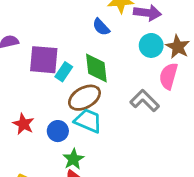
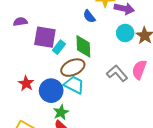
pink semicircle: (168, 76) -> (139, 70), moved
blue circle: (58, 131) -> (51, 91), size x1.5

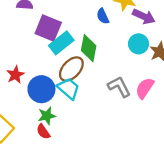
cyan rectangle: (59, 47) -> (61, 43), size x1.5
brown ellipse: (73, 68) -> (71, 69), turned -35

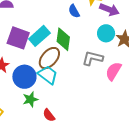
purple square: (48, 28) -> (18, 38), moved
gray L-shape: (119, 87) -> (93, 58), moved, turned -45
red semicircle: (43, 132) -> (49, 115), moved

